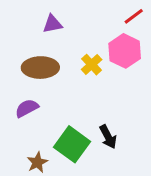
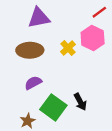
purple triangle: (52, 24) -> (39, 18), size x1.5
purple semicircle: (27, 108) -> (33, 83), moved

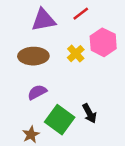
red line: (99, 12) -> (81, 14), moved

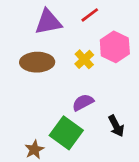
purple semicircle: (37, 92) -> (83, 102), moved
black arrow: (89, 113) -> (116, 126), moved

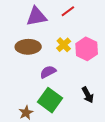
pink hexagon: (115, 47) -> (87, 49), moved
purple semicircle: (83, 102) -> (48, 72), moved

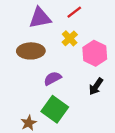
yellow cross: (64, 45) -> (70, 38), moved
black arrow: (88, 95) -> (96, 86), moved, turned 63

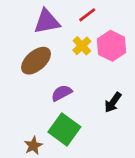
brown ellipse: (31, 51) -> (36, 61), turned -40
pink hexagon: (95, 53) -> (112, 46), moved

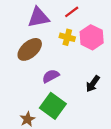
yellow cross: (82, 46) -> (67, 37), turned -32

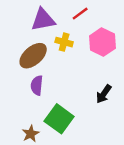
yellow cross: (67, 37) -> (64, 42), moved
purple semicircle: (51, 76) -> (37, 85), moved, turned -56

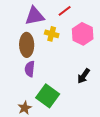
brown ellipse: (33, 56) -> (27, 45), turned -50

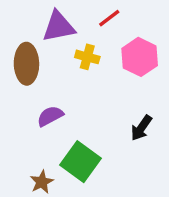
brown ellipse: (27, 45) -> (26, 64), moved
purple semicircle: (30, 69) -> (50, 116), turned 56

